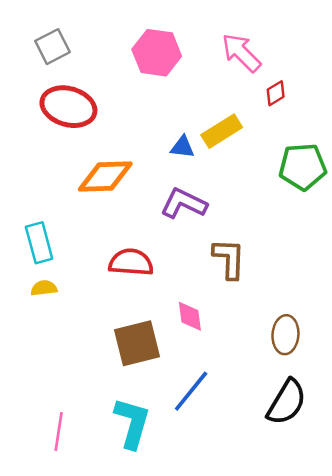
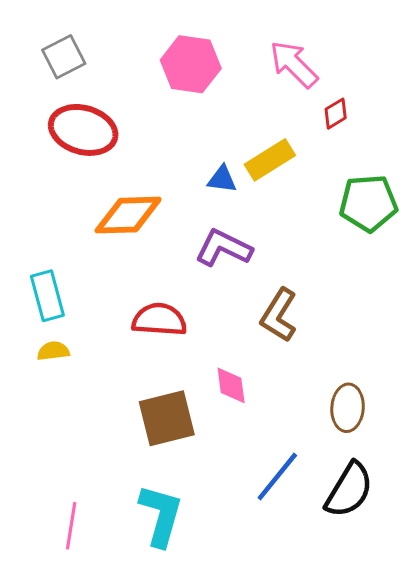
brown L-shape: (229, 259) -> (279, 315), turned -150
blue line: (191, 391) -> (277, 476), moved

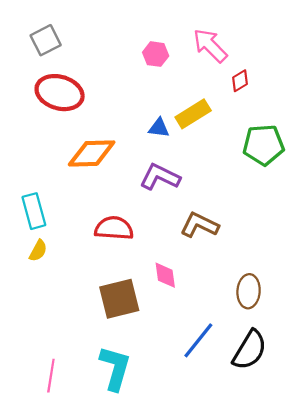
pink hexagon: (191, 64) -> (156, 54), moved, size x0.6
brown L-shape: (279, 315) -> (199, 225), turned 84
yellow semicircle: (53, 351) -> (38, 251), turned 125

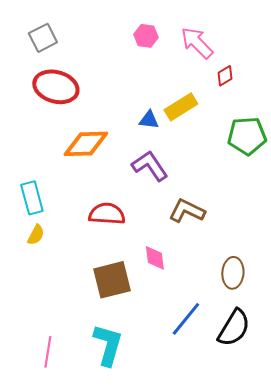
pink hexagon: (156, 54) -> (146, 36), moved
purple L-shape: (160, 177) -> (150, 166), turned 30

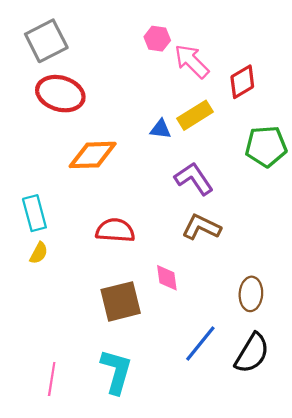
gray square: (43, 38) -> (46, 41), size x1.4
pink arrow: (197, 43) -> (192, 61), moved
red diamond: (225, 76) -> (242, 82), size x1.5
purple L-shape: (150, 166) -> (194, 179), moved

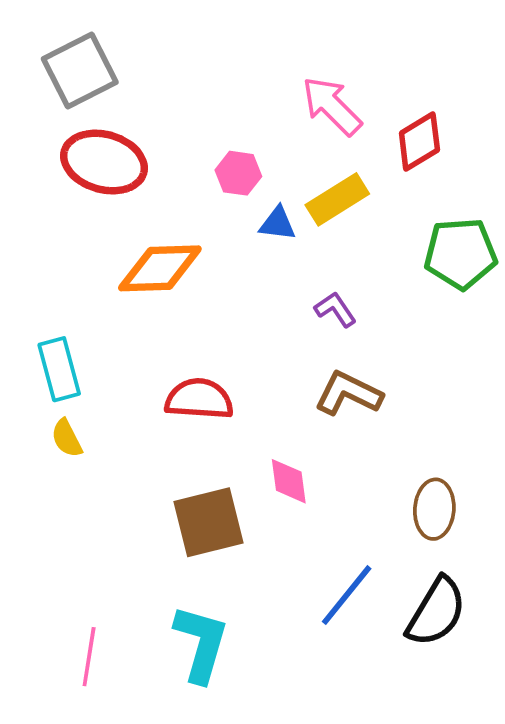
pink hexagon: (157, 39) -> (238, 173), moved
purple L-shape: (194, 179) -> (335, 309), size x0.6
yellow semicircle: (39, 253) -> (67, 438), turned 125

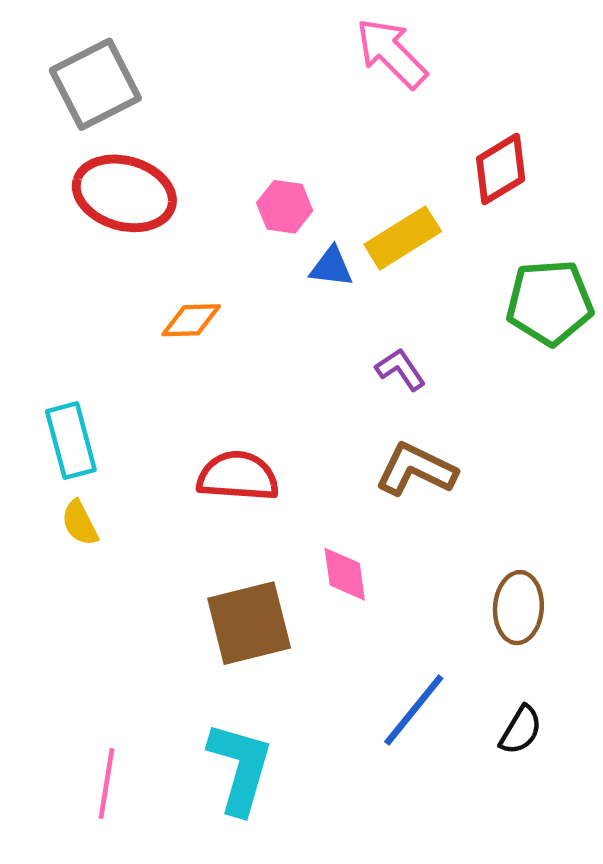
pink arrow: (332, 106) -> (392, 53), moved
orange diamond: (160, 268) -> (191, 320), size x0.6
black semicircle: (436, 612) -> (521, 730), size x0.6

